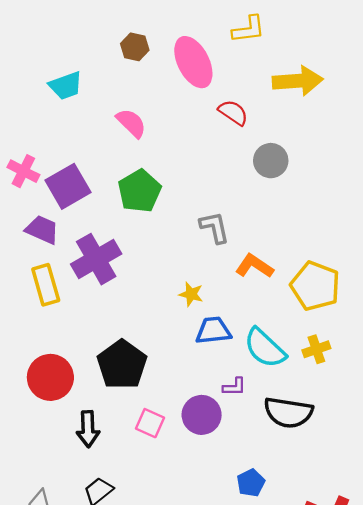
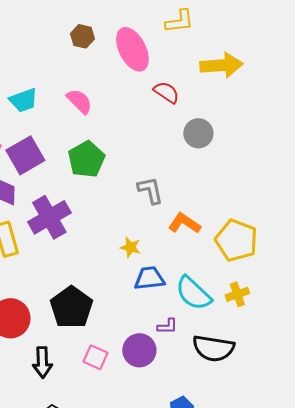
cyan trapezoid: (66, 86) -> (23, 100), moved

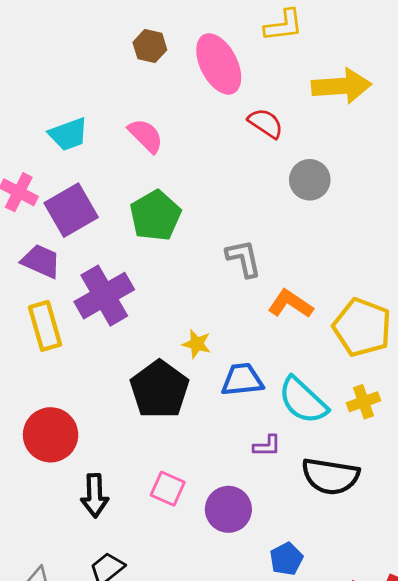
yellow star: (130, 247) -> (197, 344), moved
black pentagon: (71, 307) -> (159, 389), moved
purple circle: (139, 350) -> (228, 509), moved

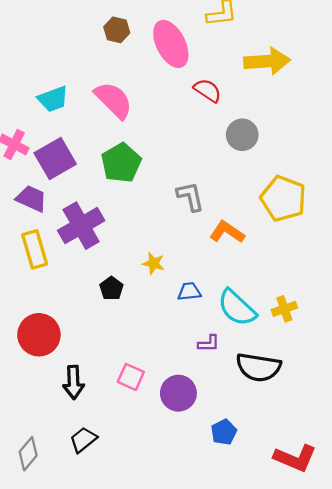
pink semicircle: (146, 136) -> (114, 100), size x1.4
yellow pentagon: (362, 327) -> (283, 199), moved
blue trapezoid: (242, 380) -> (189, 292), size x0.7
black pentagon: (159, 389) -> (111, 288), moved, size x0.5

